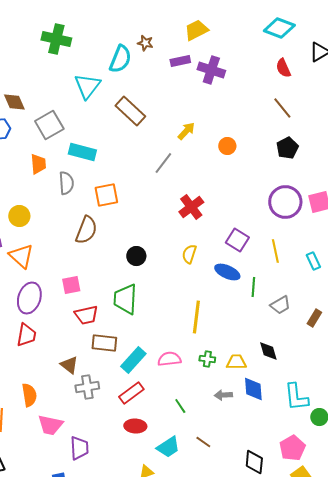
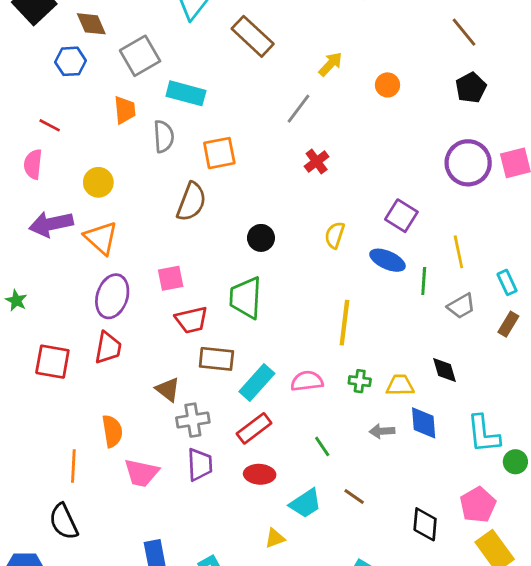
red cross: (191, 207) -> (317, 161), moved, size x0.7
yellow line: (275, 251) -> (458, 252), moved
cyan rectangle: (313, 261) -> (507, 282), moved
purple trapezoid: (79, 448) -> (200, 465), moved

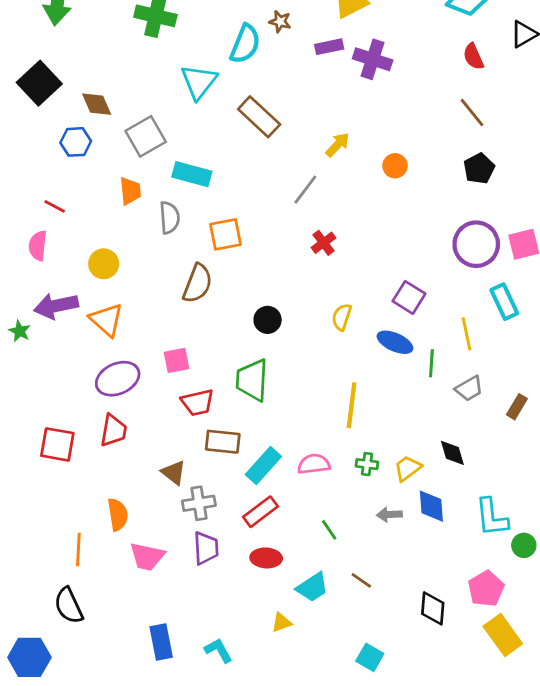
cyan rectangle: (507, 282) -> (504, 302), moved, size x1.4
purple ellipse: (112, 296) -> (118, 379), turned 48
green star: (16, 300) -> (20, 331), moved
yellow trapezoid: (400, 385) -> (408, 468), turned -36

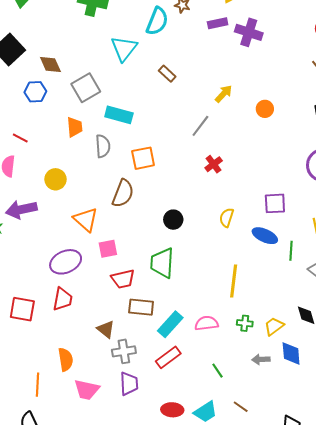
brown rectangle: (259, 117) -> (167, 74), size x0.6
purple square: (409, 297) -> (275, 203), turned -35
orange triangle: (106, 320) -> (86, 220), moved
red ellipse: (266, 558) -> (172, 410), moved

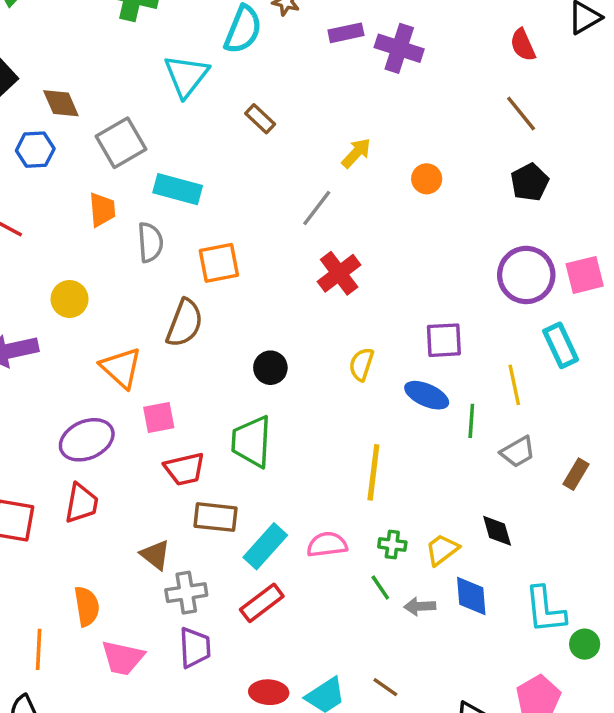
red cross: (214, 164) -> (339, 273), size x1.4
green line: (218, 371) -> (380, 587), moved

